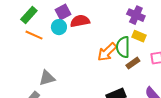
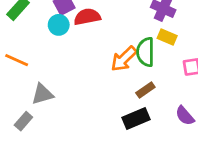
orange line: (34, 35) -> (17, 60), moved
brown rectangle: (133, 63) -> (145, 90), moved

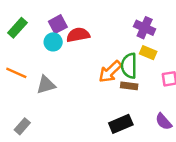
brown rectangle: (145, 90) -> (129, 86), moved, turned 42
gray triangle: (42, 94) -> (46, 85), moved

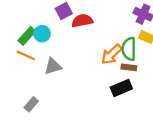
green rectangle: (17, 28) -> (27, 36), moved
cyan circle: (53, 42) -> (42, 34), moved
black rectangle: (121, 124) -> (121, 88), moved

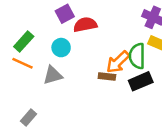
cyan circle: (42, 34) -> (61, 48), moved
brown rectangle: (129, 67) -> (107, 77), moved
black rectangle: (121, 88) -> (141, 81), moved

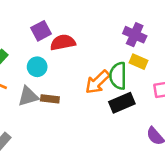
brown rectangle: (107, 77) -> (50, 99), moved

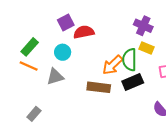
brown rectangle: (50, 99) -> (99, 87), moved, size x1.5

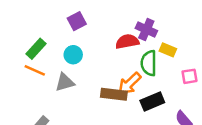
purple cross: (143, 26) -> (146, 30), moved
red semicircle: (84, 32) -> (127, 42), moved
orange arrow: (113, 65) -> (130, 84), moved
black rectangle: (133, 82) -> (152, 101), moved

